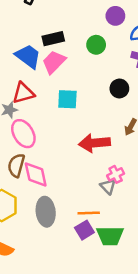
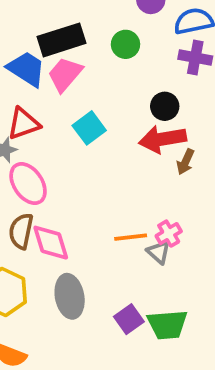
black rectangle: (53, 39) -> (62, 40), size x1.4
cyan square: (67, 99) -> (89, 128), turned -35
red arrow: (94, 143) -> (163, 139), moved
orange line: (89, 213) -> (131, 237), moved

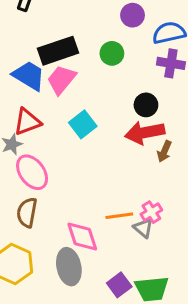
pink diamond: (51, 243) -> (82, 237), moved

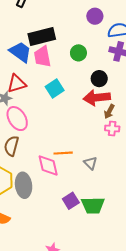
green circle: (112, 53) -> (78, 53), moved
pink trapezoid: (61, 80) -> (42, 57), turned -55
pink cross: (151, 212) -> (112, 128), moved, turned 32
orange line: (119, 216) -> (63, 153), moved
gray ellipse: (69, 267) -> (24, 185), moved

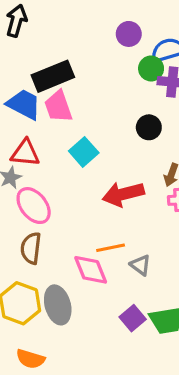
green circle: (78, 53) -> (151, 68), moved
red triangle: (17, 84) -> (25, 153), turned 30
red arrow: (97, 98) -> (123, 194), moved
gray triangle: (90, 163) -> (140, 265), moved

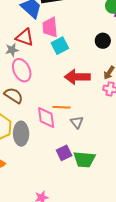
pink trapezoid: (58, 106) -> (50, 27), moved
brown semicircle: (31, 248) -> (14, 95), turned 102

